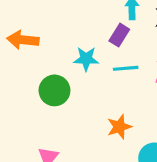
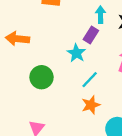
cyan star: (86, 59) -> (76, 53), moved, turned 30
cyan line: (126, 68) -> (90, 80), moved, turned -42

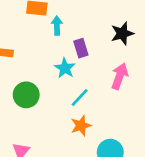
cyan arrow: (100, 15) -> (57, 25), moved
purple rectangle: (91, 35) -> (81, 48), turned -49

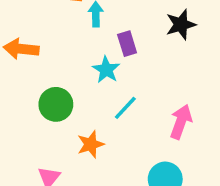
pink arrow: (120, 76) -> (181, 122), moved
orange star: (81, 126) -> (91, 144), moved

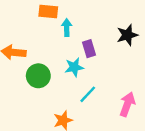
cyan star: (106, 70) -> (74, 67), turned 30
green circle: (56, 104) -> (38, 76), moved

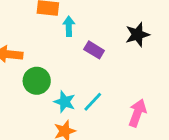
purple rectangle: (89, 49) -> (94, 50), turned -42
cyan star: (74, 67) -> (65, 102), moved, turned 30

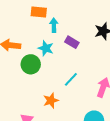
cyan star: (65, 102) -> (46, 48), moved

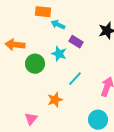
cyan arrow: (54, 25) -> (58, 25), turned -64
cyan star: (46, 48) -> (59, 54), moved

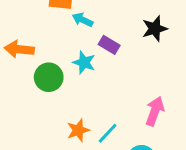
cyan line: (75, 79) -> (108, 133), moved

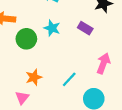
purple rectangle: (109, 45) -> (85, 28), moved
orange star: (78, 130) -> (34, 77), moved

